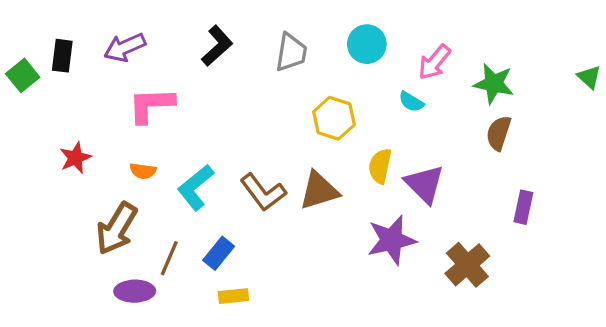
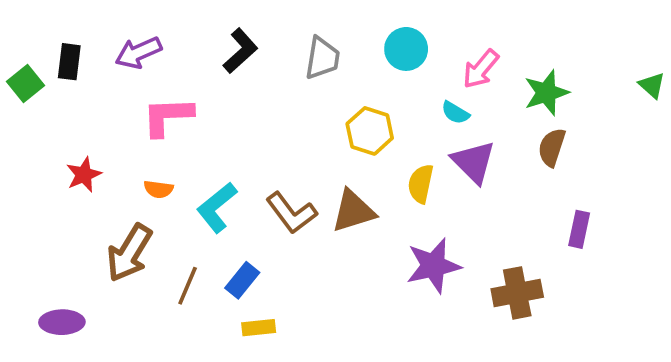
green star: (494, 84) -> (546, 93), turned -30
purple triangle: (424, 184) -> (473, 162), moved
brown cross: (467, 265) -> (517, 293), turned 30
purple ellipse: (135, 291) -> (62, 322), moved

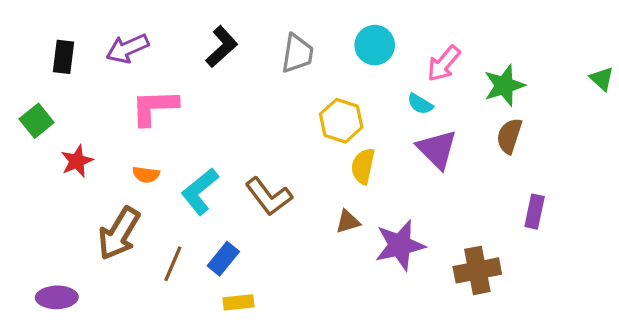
green square: (25, 84) -> (37, 121), moved
yellow semicircle: (421, 184) -> (363, 166), moved
brown triangle: (353, 211) -> (348, 222), moved, size x0.6

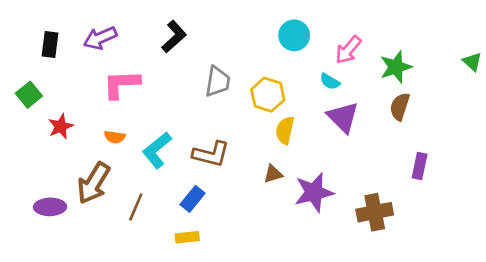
gray trapezoid: (297, 53) -> (218, 82), moved
brown L-shape: (269, 196) -> (211, 154), turned -39
blue rectangle: (223, 259) -> (193, 199), moved
purple ellipse: (57, 297) -> (50, 207), moved

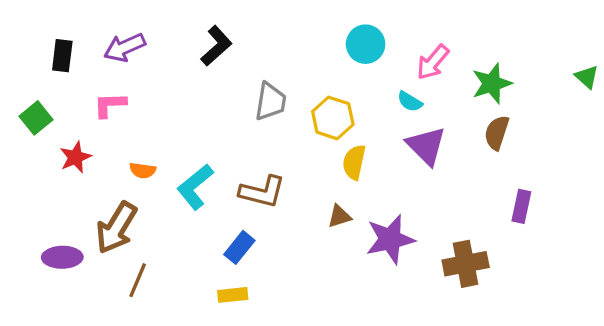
pink L-shape: (121, 84) -> (110, 105), moved, size x0.7
brown line: (136, 207) -> (138, 280), moved

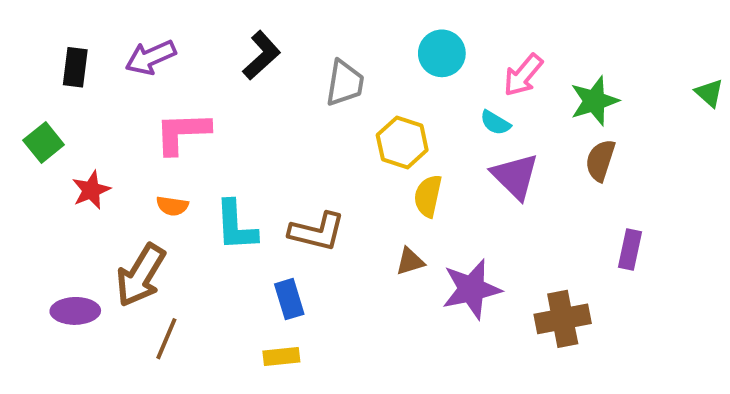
gray trapezoid: (270, 102) -> (345, 83), moved
pink L-shape: (110, 105) -> (182, 133), moved, size x1.4
cyan L-shape: (195, 187) -> (236, 226), turned -54
blue rectangle: (239, 247) -> (289, 299), turned -56

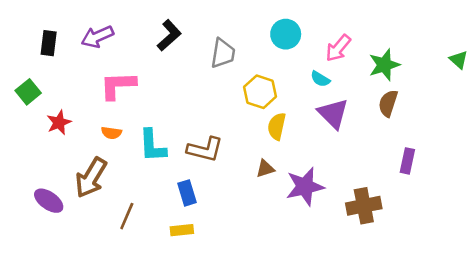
purple ellipse: (75, 311) -> (49, 201), turned 36
brown line: (166, 339) -> (127, 216), moved

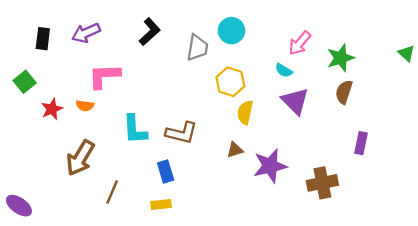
cyan circle: (286, 34) -> (231, 31), moved
orange semicircle: (111, 133) -> (85, 106), moved
purple ellipse: (49, 201) -> (19, 206), moved

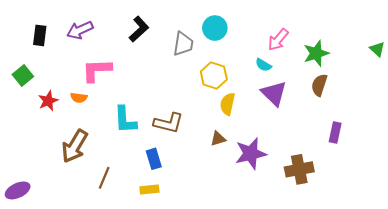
purple ellipse: (19, 206) -> (18, 190), turned -60

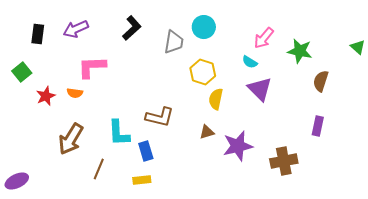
green star: (316, 53) -> (300, 51), turned 30
brown semicircle: (319, 85) -> (321, 81), moved
cyan L-shape: (125, 120) -> (119, 133), moved

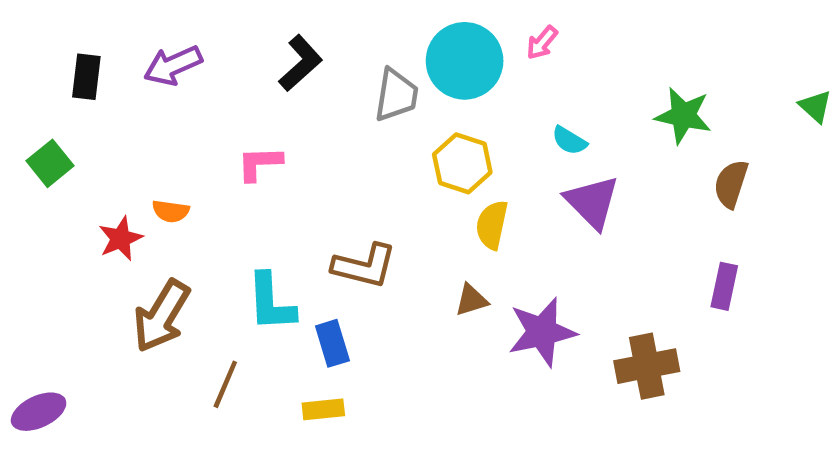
cyan circle: (204, 27) -> (465, 61), size x1.4
pink arrow: (264, 38) -> (542, 43), moved, size x0.7
pink L-shape: (92, 67) -> (260, 163), moved, size x0.7
red star: (46, 96) -> (121, 239), moved

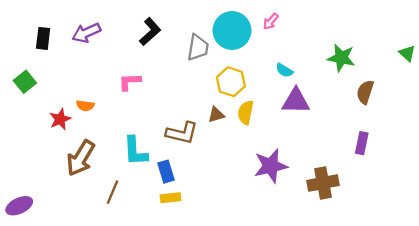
purple triangle: (592, 202) -> (296, 101), turned -44
brown triangle: (471, 300) -> (216, 115), moved
yellow rectangle: (323, 409) -> (171, 198), moved

